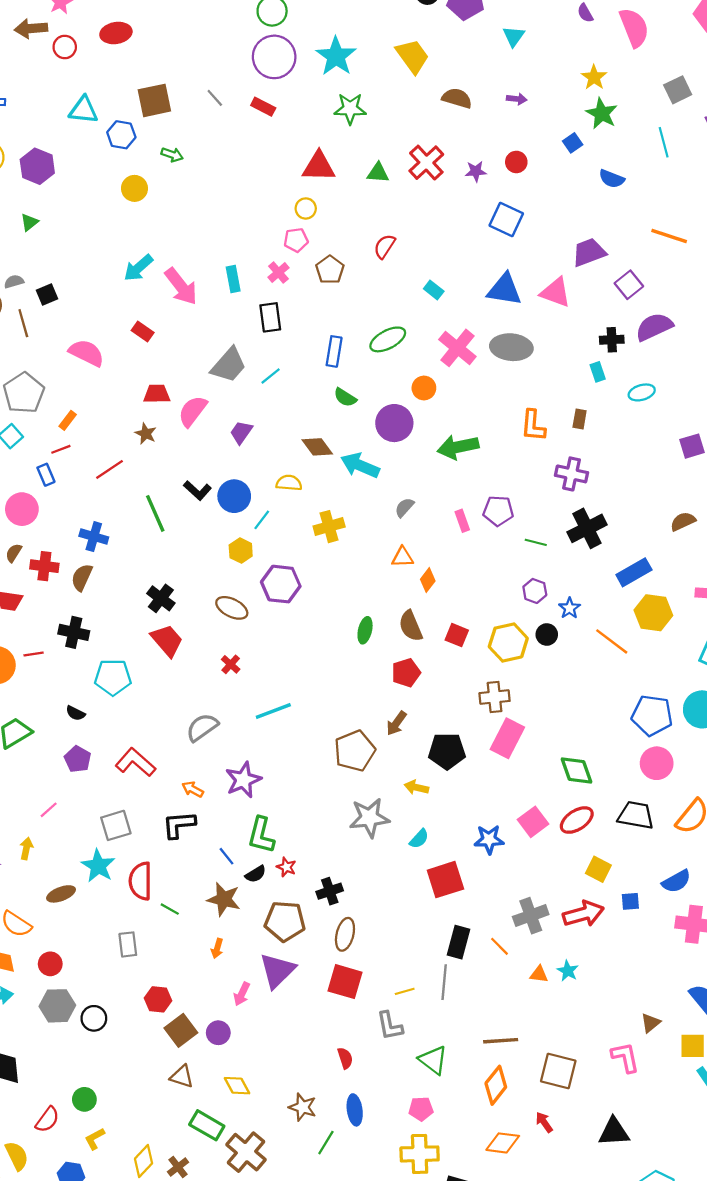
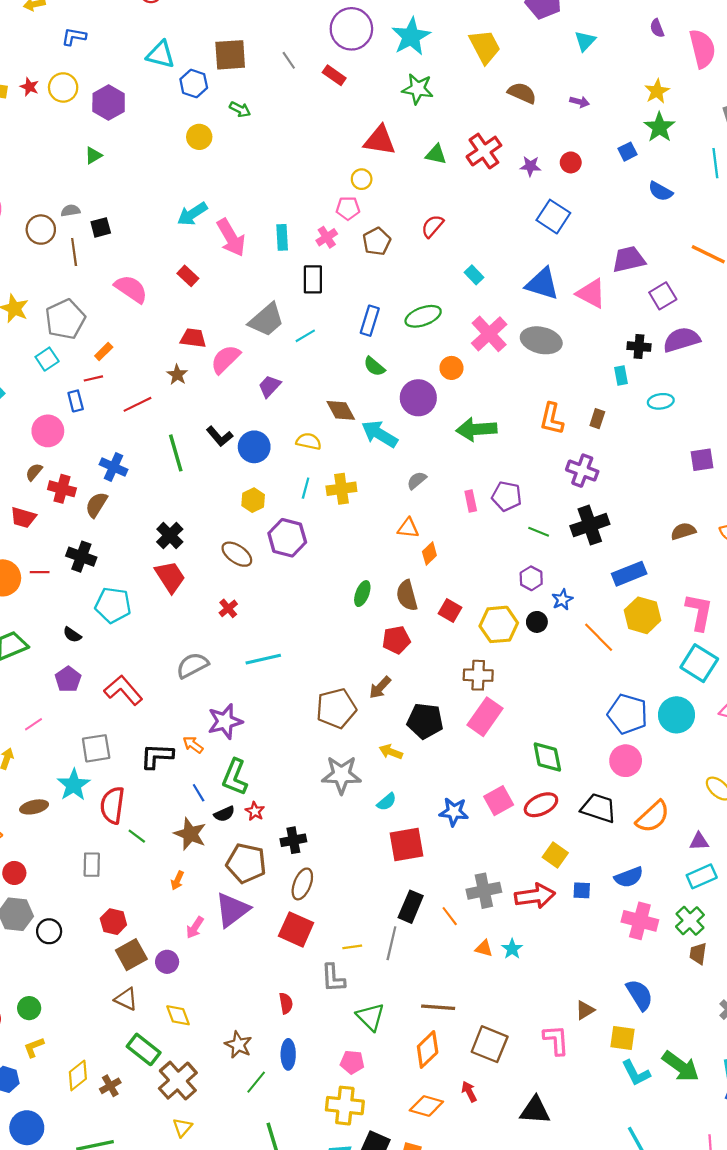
cyan line: (262, 520) -> (306, 488), moved, turned -30
orange arrow: (193, 789) -> (193, 745), moved

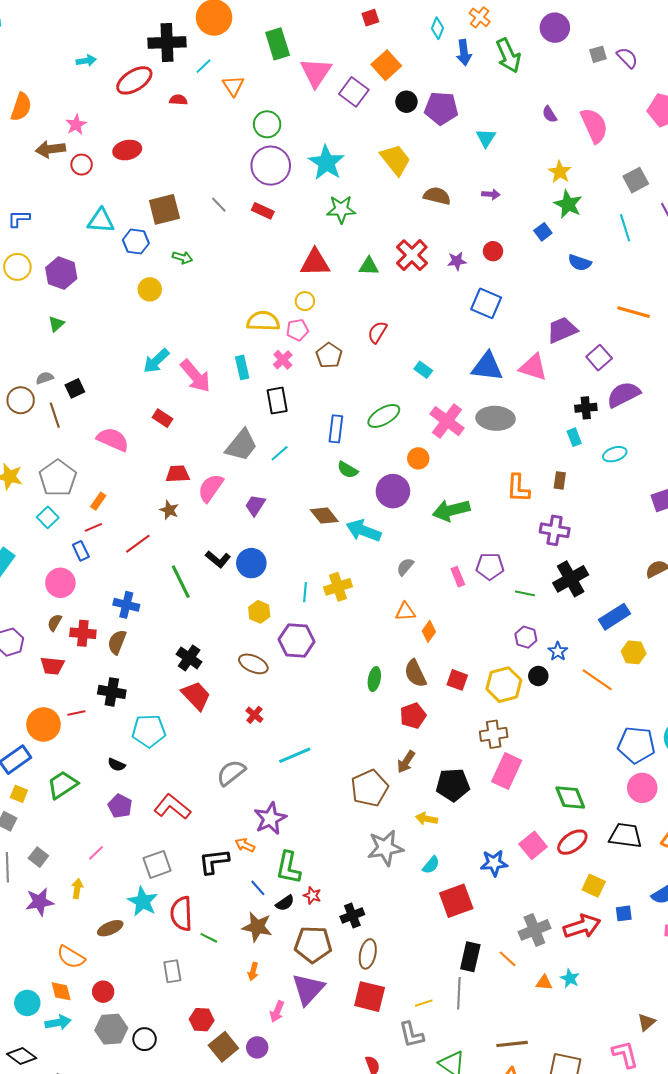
yellow semicircle: (309, 441) -> (263, 321), moved, size x1.4
yellow hexagon: (643, 615) -> (634, 652), size x0.7

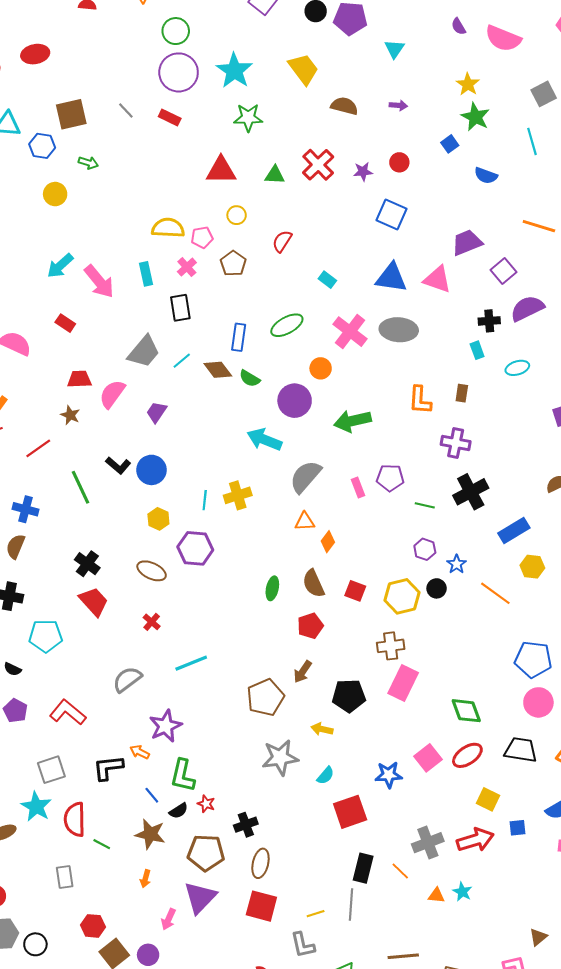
pink semicircle: (594, 125) -> (503, 38), turned 135
yellow circle: (305, 301) -> (237, 215), moved
brown diamond: (324, 516) -> (218, 370), moved
gray semicircle: (405, 567) -> (305, 477), size x1.8

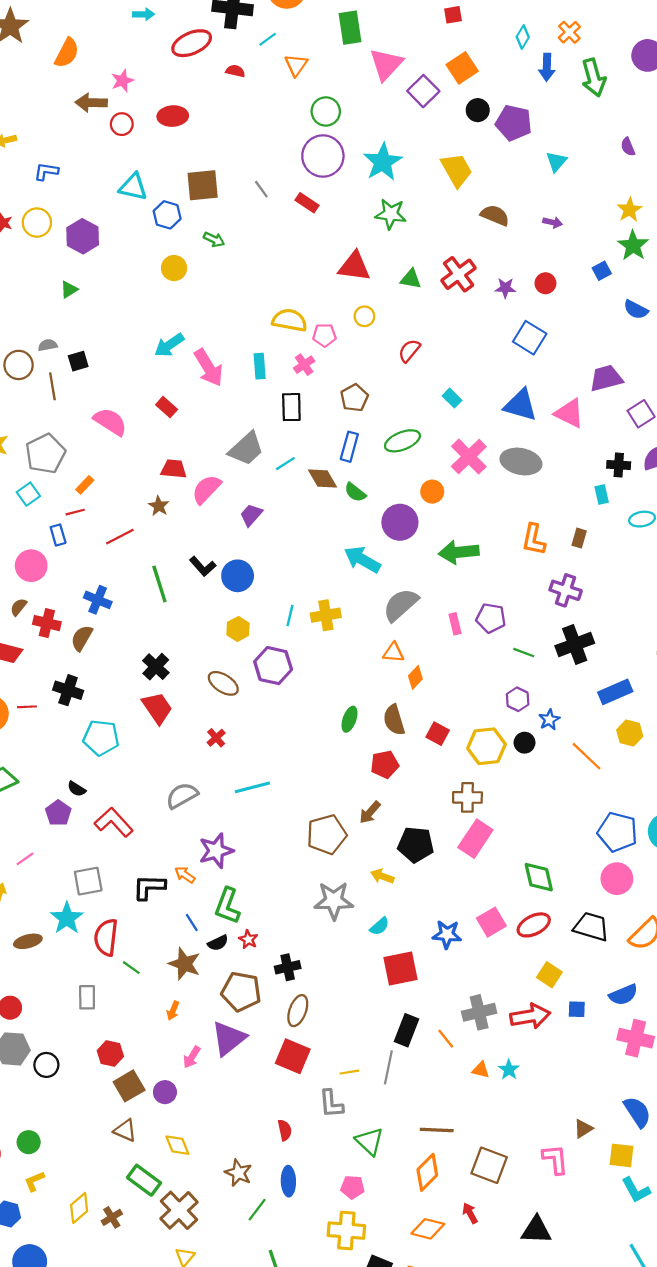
brown pentagon: (233, 264) -> (354, 398), moved
black semicircle: (13, 669) -> (77, 789), moved

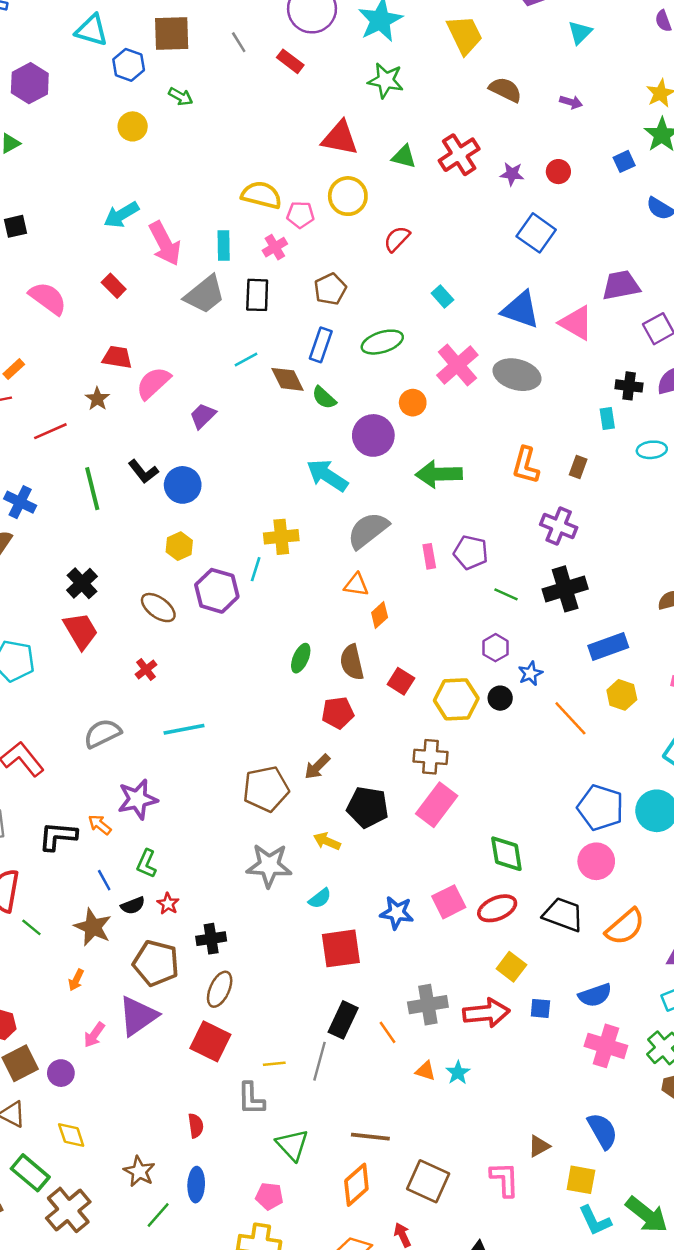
yellow circle: (364, 316) -> (348, 196), size x1.6
gray trapezoid: (246, 449) -> (205, 295), moved
cyan line: (290, 616) -> (256, 569), moved
green L-shape: (227, 906) -> (146, 864), size x0.7

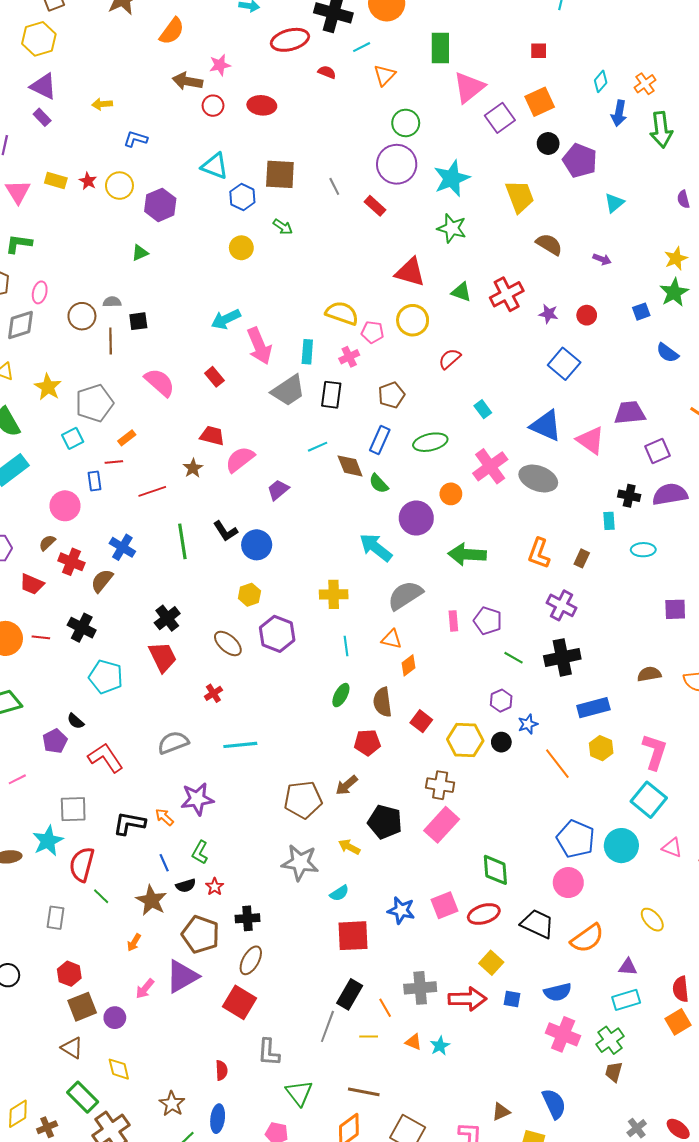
cyan line: (256, 569) -> (346, 646), moved, turned -30
yellow line: (274, 1064) -> (369, 1037), moved

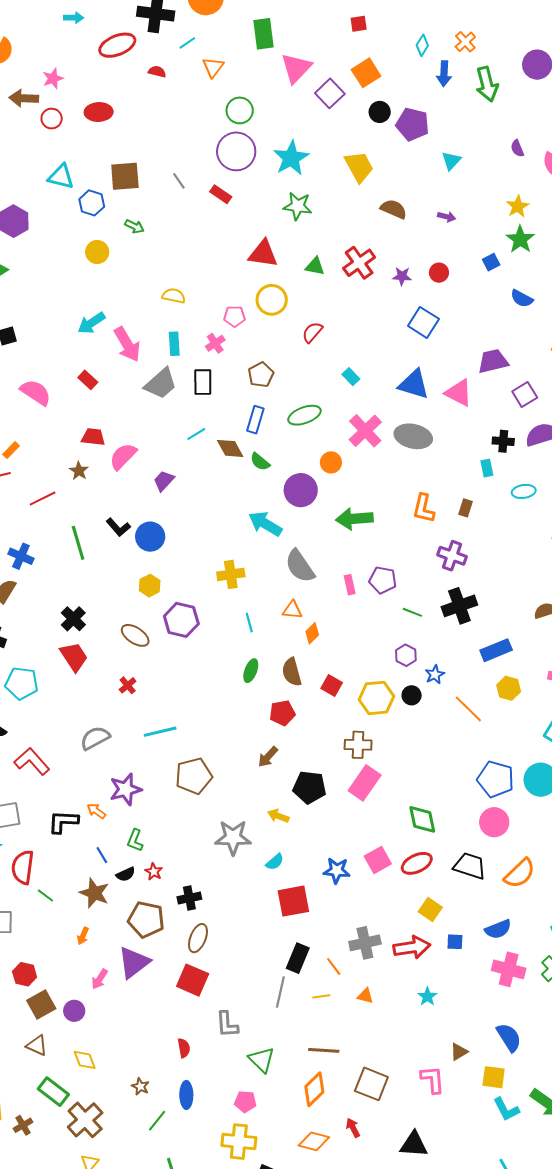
yellow semicircle: (342, 313) -> (174, 296), moved, size x0.7
gray semicircle: (405, 595) -> (300, 566), turned -84
brown pentagon: (303, 800) -> (194, 776), moved
cyan star: (440, 1046) -> (427, 996), moved
brown star: (172, 1104) -> (140, 1086), size x0.7

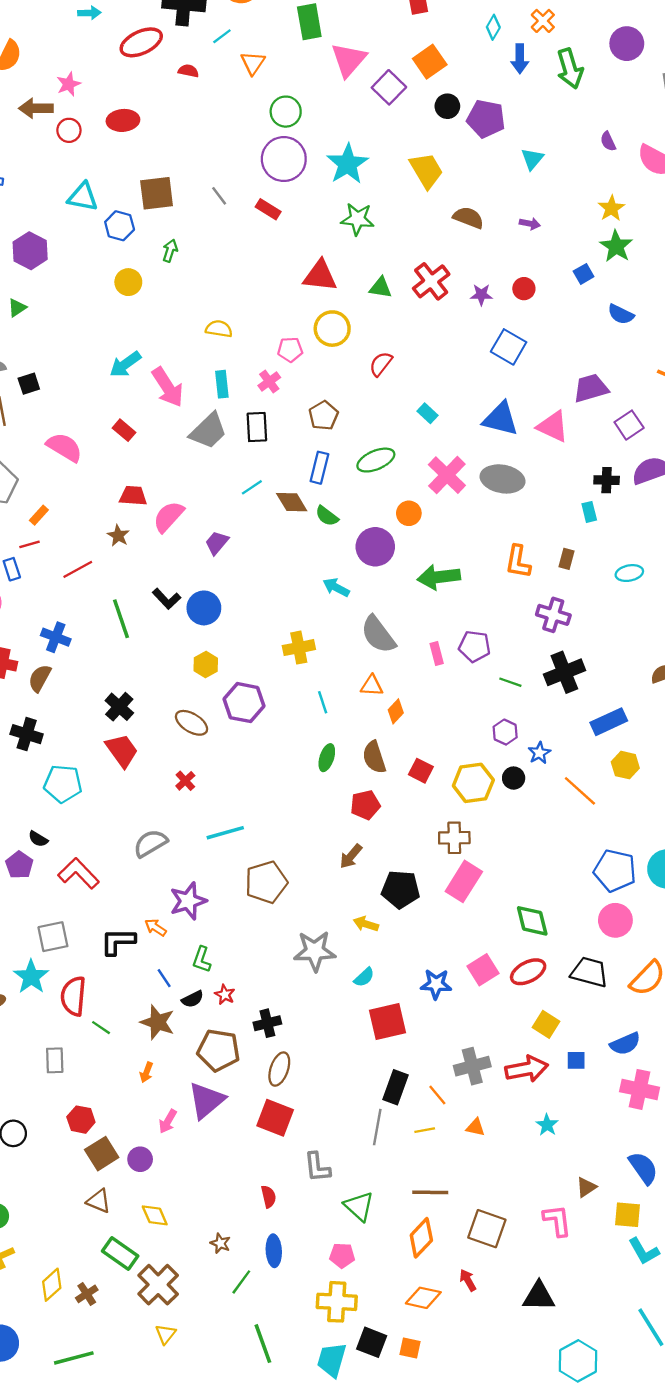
green arrow: (134, 226) -> (170, 251), turned -96
cyan ellipse: (524, 491) -> (629, 573), moved
cyan arrow: (265, 524) -> (336, 587), size x0.7

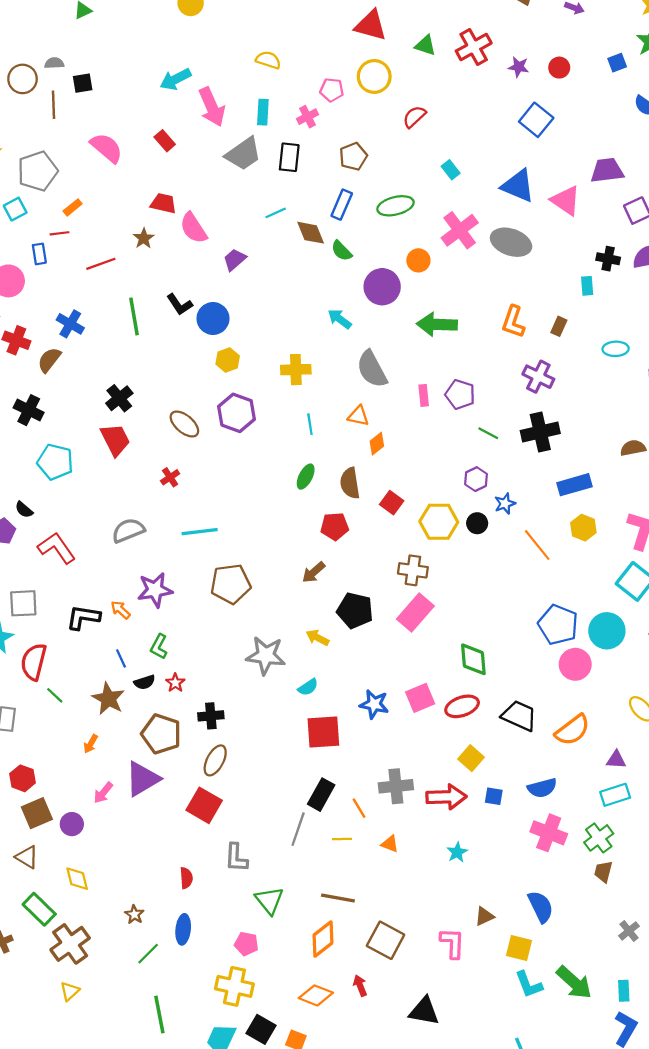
pink semicircle: (168, 517) -> (193, 228), turned -84
yellow hexagon: (206, 665) -> (228, 360), moved
pink circle: (615, 920) -> (575, 664), moved

